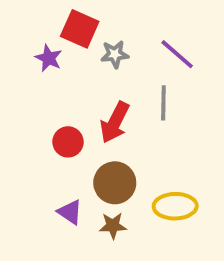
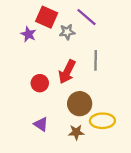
purple line: (177, 54) -> (86, 17), moved
brown circle: (115, 183) -> (80, 104), moved
brown star: (113, 226) -> (76, 132), moved

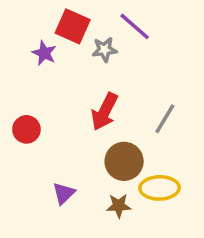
gray line: (96, 60) -> (165, 119), moved, turned 30
red circle: (40, 83) -> (26, 129), moved
purple triangle: (41, 124) -> (64, 193), turned 42

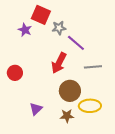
purple line: (135, 26) -> (76, 43), moved
gray line: (165, 119) -> (93, 67), turned 54

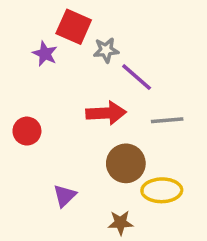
red arrow: (59, 63) -> (106, 113), turned -120
brown star: (67, 116) -> (120, 223), moved

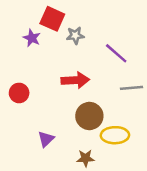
purple line: (137, 77) -> (116, 53), moved
gray line: (167, 120) -> (132, 88), moved

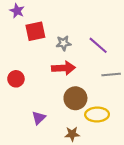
red square: (52, 19) -> (35, 31), moved, turned -36
gray star: (75, 35) -> (64, 43), moved
purple star: (32, 38) -> (17, 11), moved

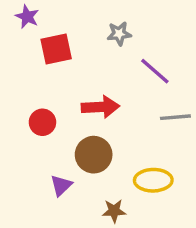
gray star: (64, 43) -> (119, 34), moved
red circle: (16, 79) -> (42, 122), moved
brown circle: (75, 98) -> (94, 155), moved

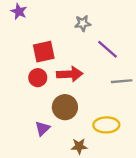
red square: (56, 49) -> (44, 52), moved
red circle: (42, 122) -> (38, 78), moved

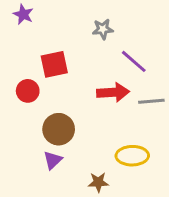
red arrow: (70, 74) -> (113, 92), moved
red circle: (38, 78) -> (28, 91), moved
brown circle: (65, 107) -> (59, 129), moved

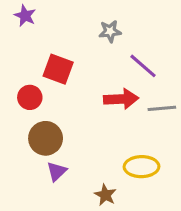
red square: (54, 64) -> (58, 69), turned 32
brown circle: (59, 129) -> (46, 138), moved
brown star: (98, 182) -> (105, 195), turned 30

